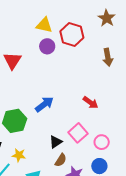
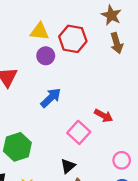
brown arrow: (108, 57) -> (117, 43), moved
blue arrow: (44, 104) -> (51, 98), moved
pink square: (78, 133) -> (79, 132), moved

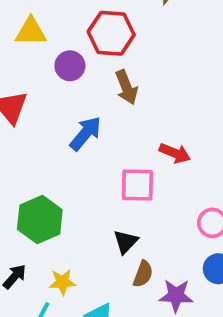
yellow triangle: (40, 32) -> (31, 32), moved
brown arrow: (117, 43) -> (126, 87), moved
pink square: (79, 132) -> (137, 185), turned -35

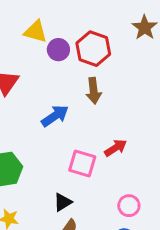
purple circle: (70, 66) -> (58, 50), moved
red arrow: (175, 153) -> (116, 148), turned -70

